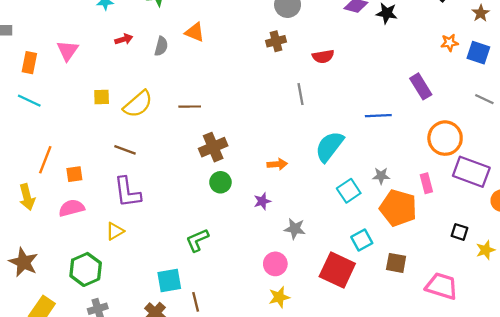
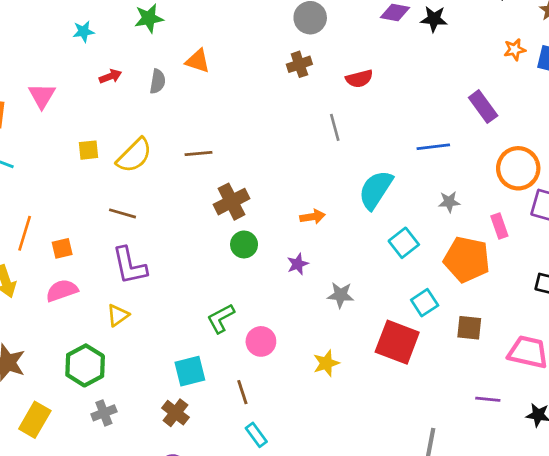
gray star: (381, 176) -> (449, 202), moved
pink circle: (275, 264) -> (261, 341), moved
yellow star: (279, 297) -> (326, 363), moved
brown line: (196, 302) -> (242, 392), moved

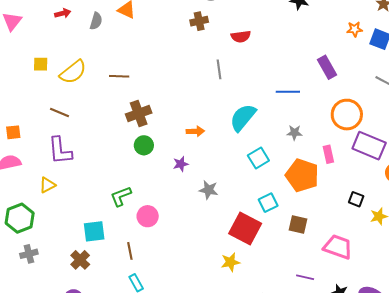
yellow star: (326, 363) -> (230, 262), moved

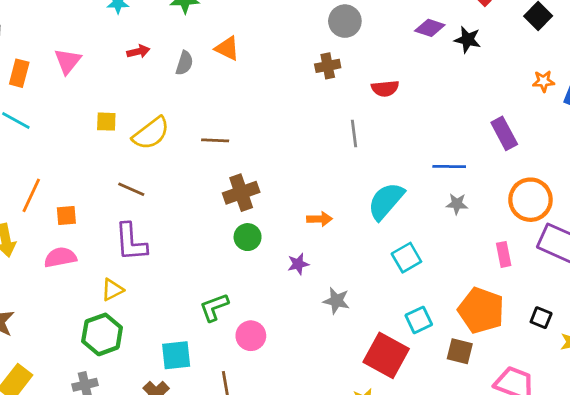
gray star: (294, 133) -> (457, 204), moved
orange pentagon: (302, 175) -> (481, 310), moved
green hexagon: (20, 218) -> (102, 334), moved

